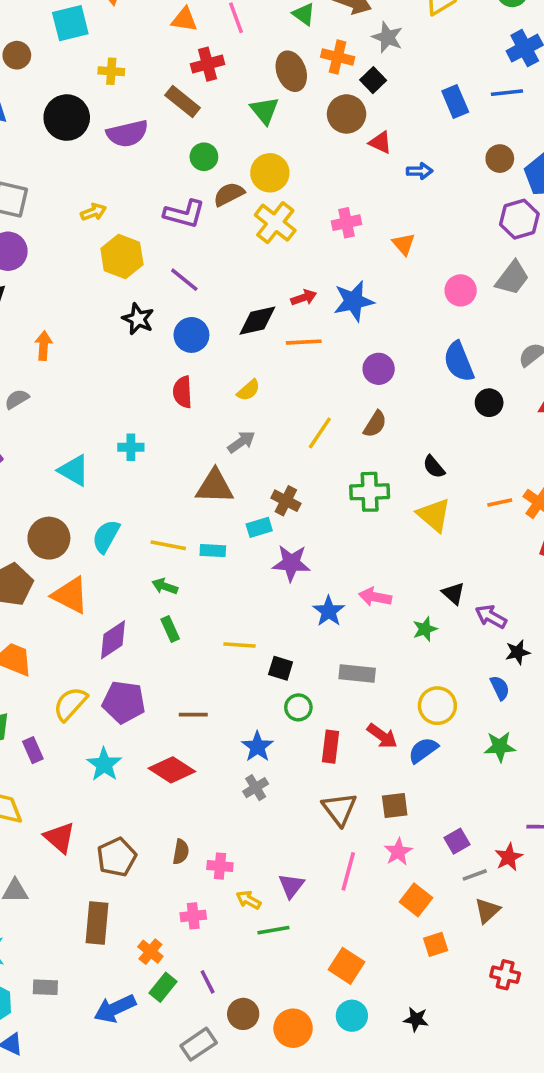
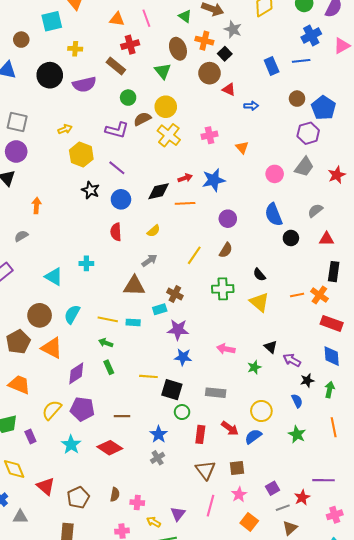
blue star: (329, 611) -> (183, 357), moved, turned -30
black square: (281, 668) -> (172, 390), size x1.5
green star: (500, 747) -> (297, 434), turned 30

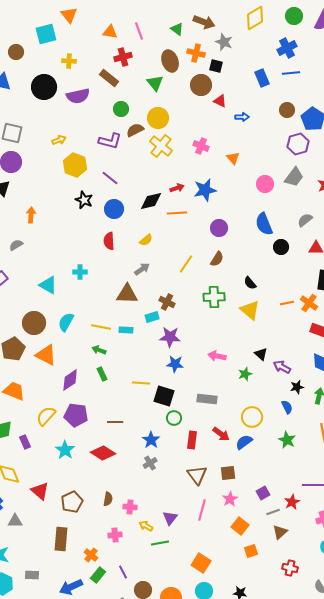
blue cross: (311, 36) -> (287, 48), moved
black square: (225, 54) -> (216, 66), turned -32
pink cross: (210, 135) -> (201, 146), turned 35

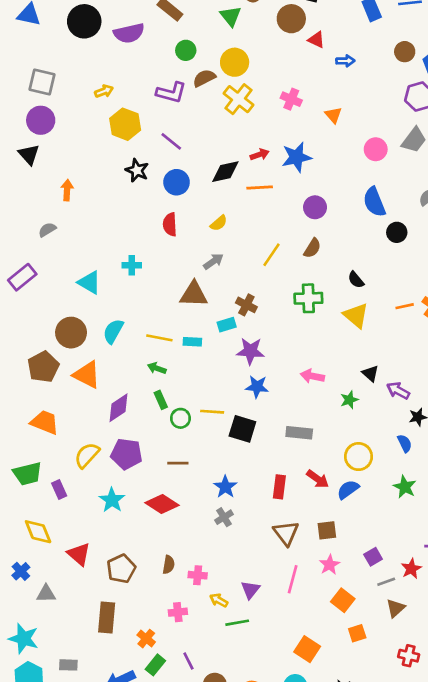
green circle: (174, 418) -> (180, 418), moved
orange square: (201, 563) -> (307, 649), moved

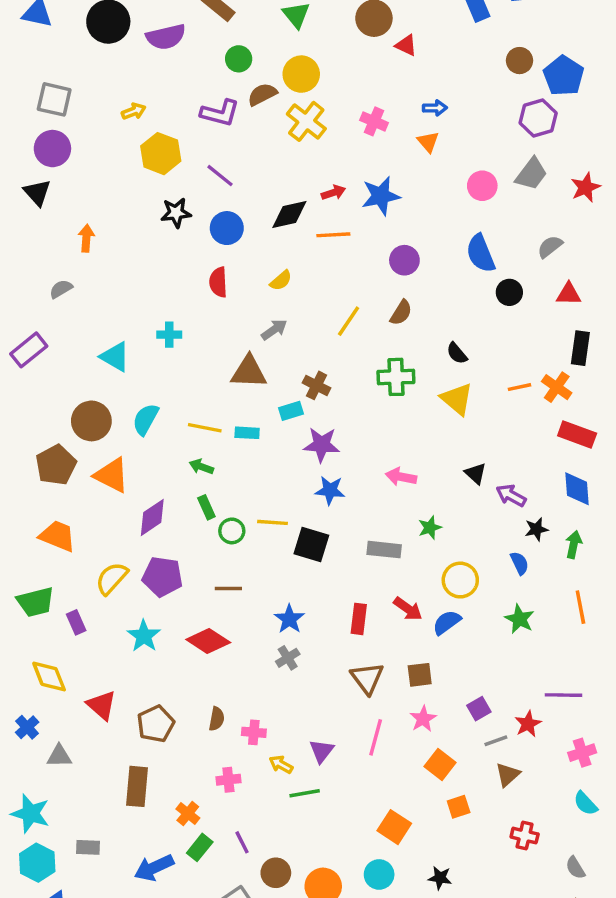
blue arrow: (345, 61) -> (435, 108), moved
black star: (137, 170) -> (176, 213), turned -30
green star: (349, 400) -> (430, 528), moved

